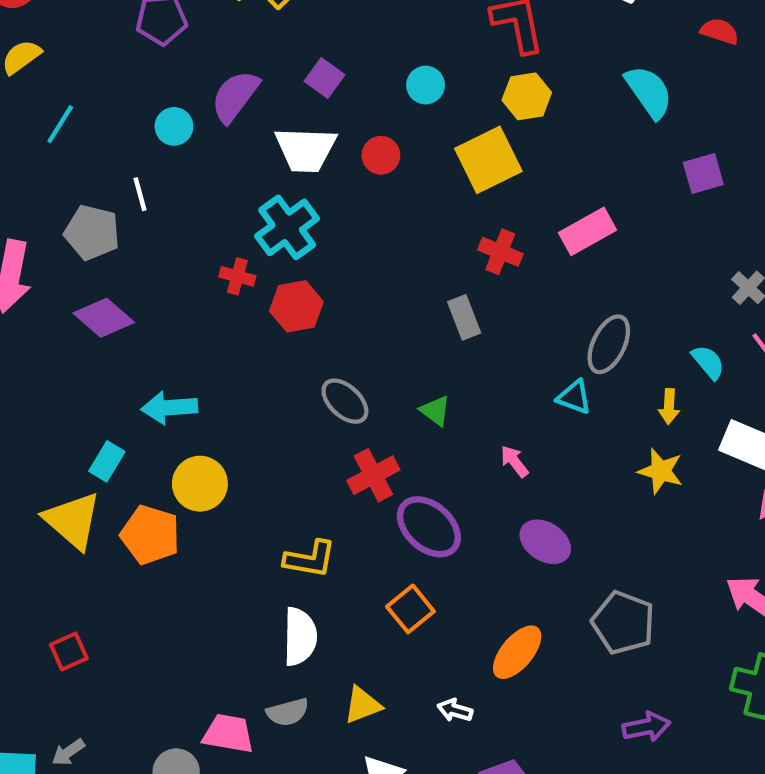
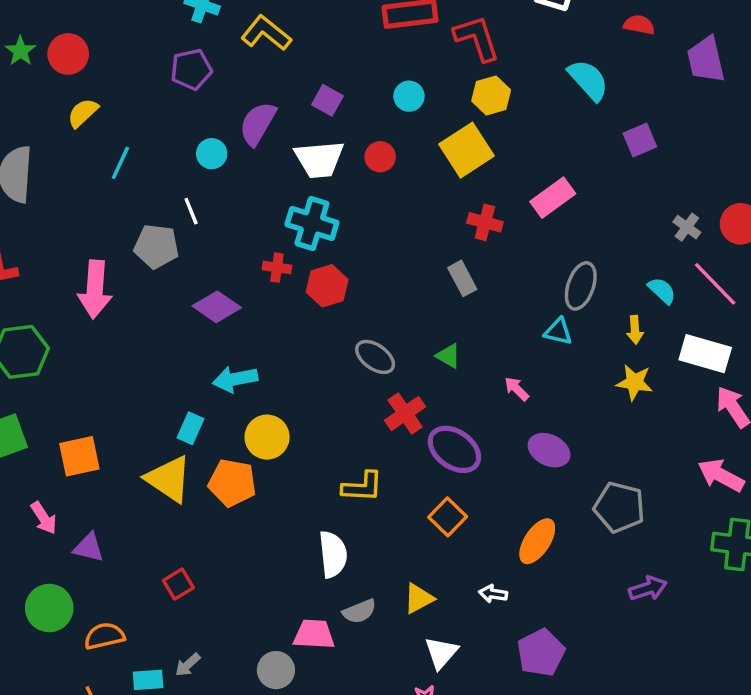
cyan cross: (287, 227) -> (312, 224), turned -30
purple diamond: (104, 318) -> (217, 307), moved
white semicircle: (300, 637) -> (333, 554), moved

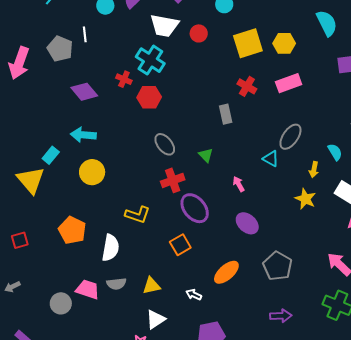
yellow hexagon: (491, 95) -> (284, 43), moved
orange pentagon: (232, 483) -> (72, 230), moved

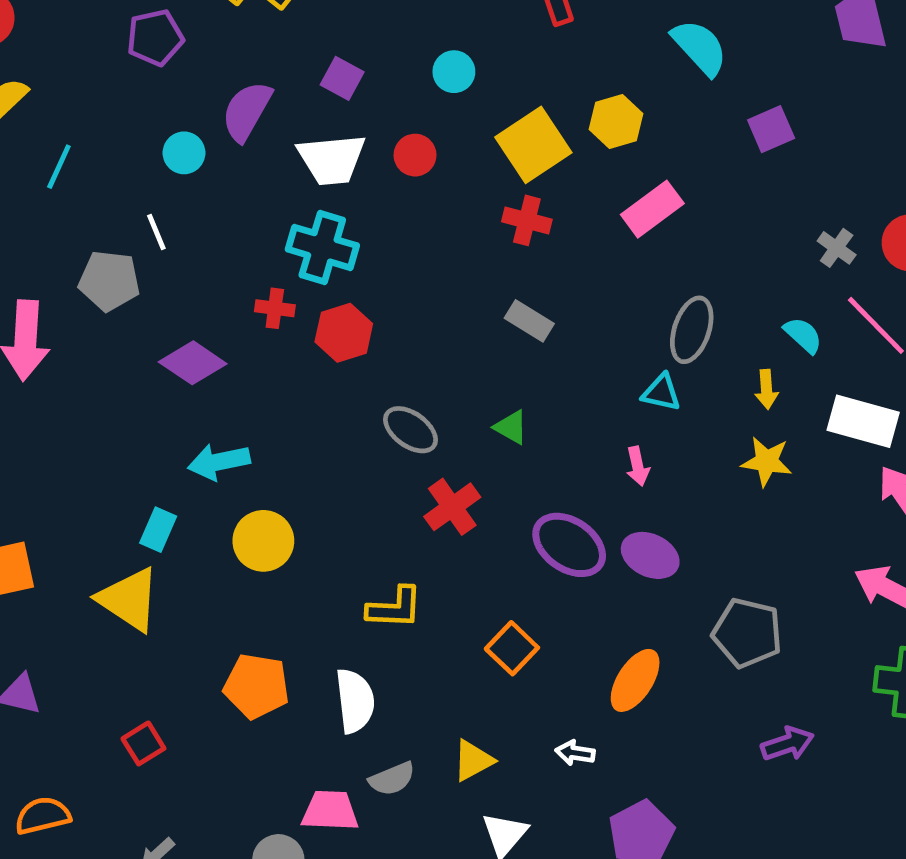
red cross: (247, 86) -> (527, 220), moved
gray rectangle: (226, 114) -> (529, 321), turned -30
pink arrow: (239, 184) -> (638, 466), moved, turned -147
purple ellipse: (195, 208) -> (569, 545), moved

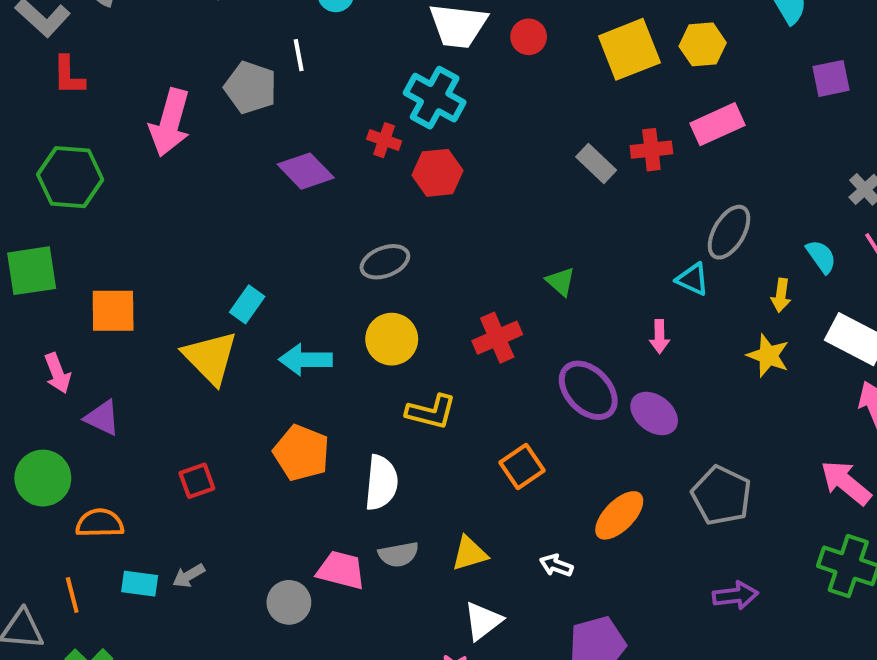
red cross: (527, 220) -> (651, 150), moved, turned -33
gray rectangle: (529, 321) -> (596, 163), moved
gray ellipse: (411, 430) -> (385, 262), moved, turned -69
cyan arrow: (219, 462) -> (306, 360), moved
yellow circle: (263, 541) -> (392, 339), moved

